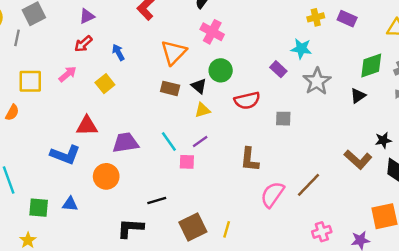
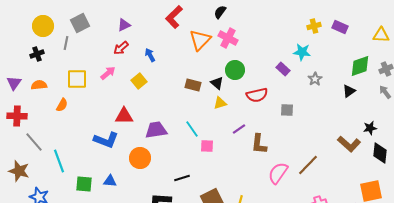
orange triangle: (174, 52) -> (200, 40), moved
gray star: (317, 81) -> (315, 79), size x0.6
purple line: (200, 141) -> (239, 129), moved

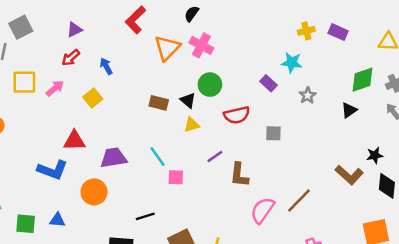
yellow square: (77, 79) -> (24, 82), moved

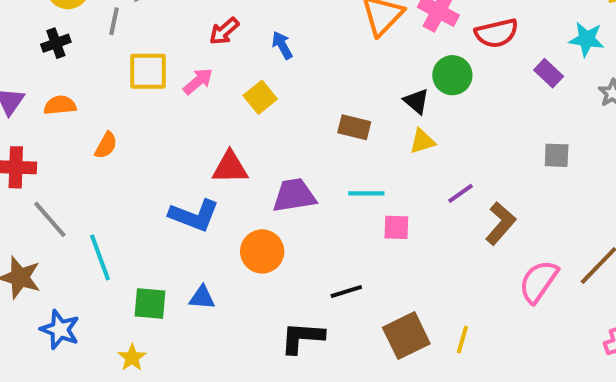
brown rectangle: (159, 103) -> (354, 127), moved
red semicircle: (237, 115) -> (496, 33), moved
cyan line: (157, 157) -> (366, 193), turned -55
brown L-shape: (239, 175) -> (500, 223), turned -145

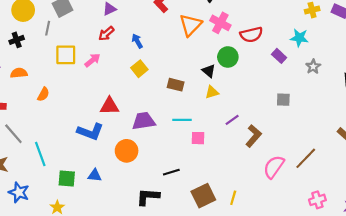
yellow square: (260, 97) -> (139, 69), moved

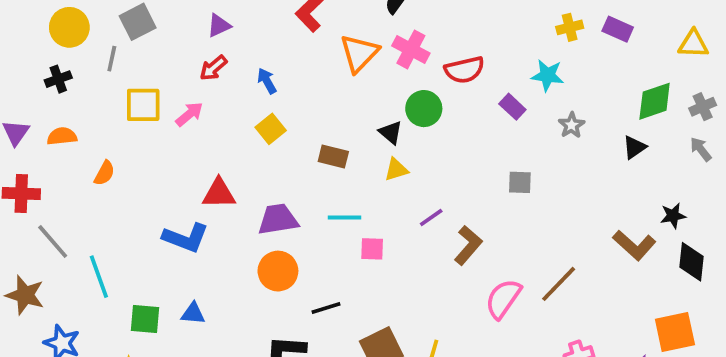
orange circle: (127, 151) -> (278, 271), moved

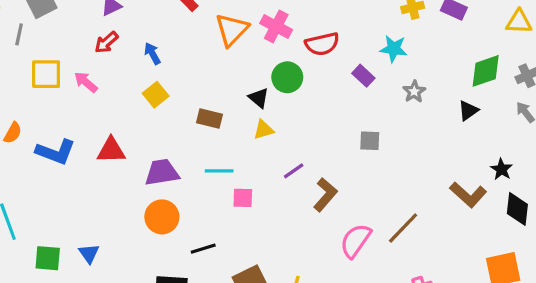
pink arrow: (189, 114) -> (86, 82), turned -100
black star: (673, 216) -> (501, 169), turned -30
blue L-shape: (186, 238) -> (56, 152), moved
blue triangle: (193, 314) -> (89, 253), turned 50

